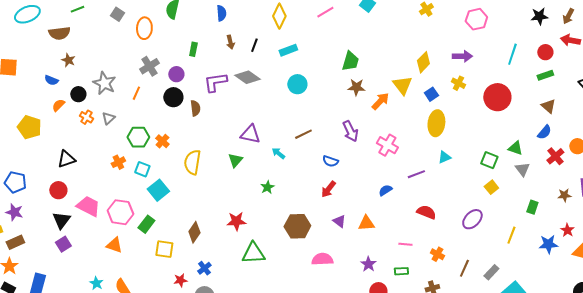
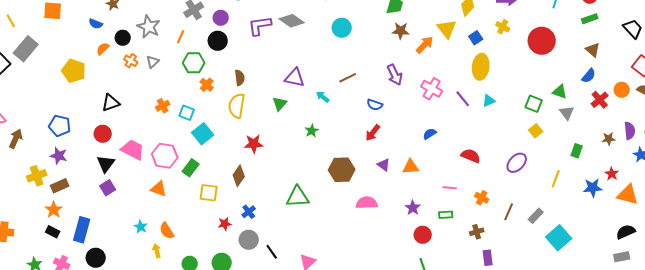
brown semicircle: (195, 108) -> (240, 78), moved
green hexagon: (138, 137) -> (194, 63), moved
purple line: (416, 174) -> (463, 99), moved, turned 72
red star: (236, 221) -> (254, 144), moved

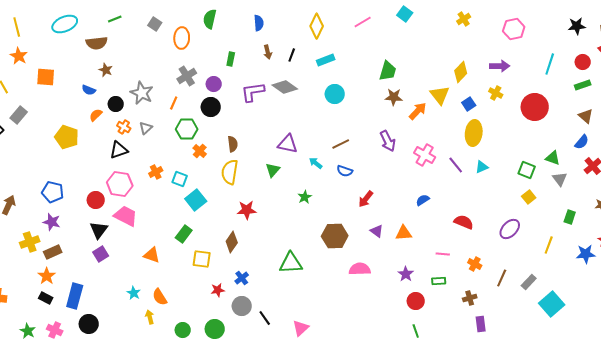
gray rectangle: (26, 49) -> (19, 115), size x0.7
black triangle: (111, 103) -> (119, 150), moved
blue semicircle: (375, 105) -> (345, 171), moved
pink hexagon: (165, 156) -> (120, 184), moved

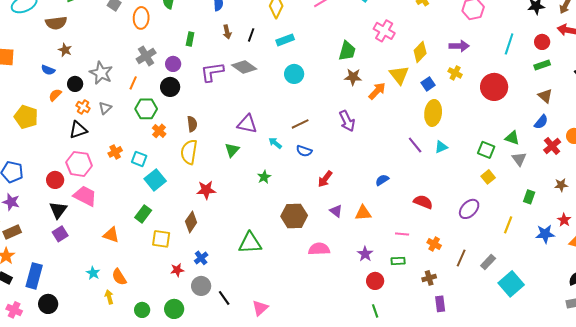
pink cross: (425, 155) -> (384, 31), moved

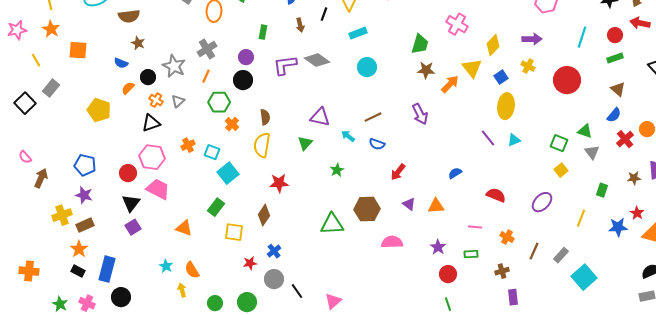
black line: (251, 35) -> (324, 14), moved
gray cross: (146, 56) -> (207, 49), moved
green triangle: (250, 243) -> (332, 224), moved

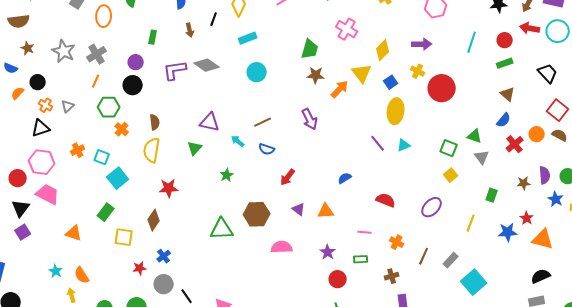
gray star: (174, 66) -> (64, 51), moved
red circle: (567, 80) -> (442, 88), moved

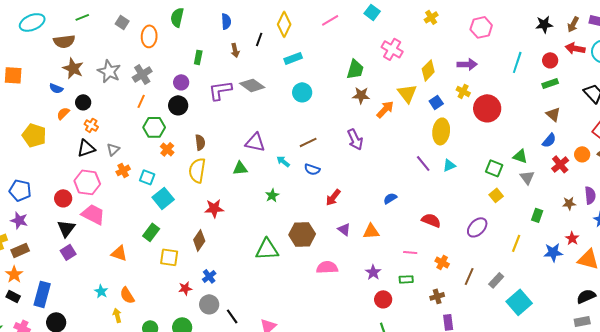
brown star: (28, 48) -> (73, 68), size x1.5
gray triangle: (68, 106) -> (113, 149), moved
green triangle: (195, 148) -> (240, 168), turned 42

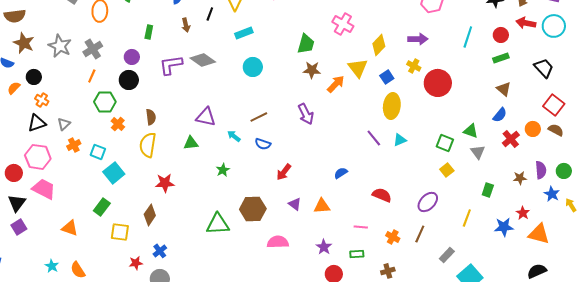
brown line: (469, 276) -> (420, 234), moved

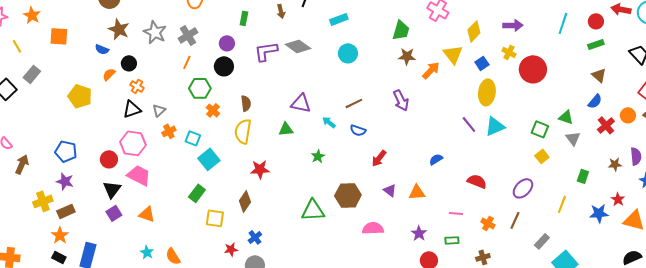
cyan triangle: (400, 140) -> (495, 126), size x1.5
orange triangle: (70, 228) -> (147, 214), moved

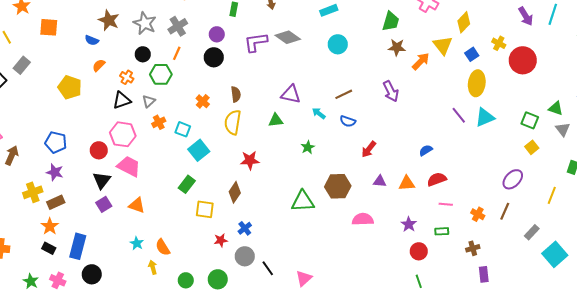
purple arrow: (513, 25) -> (526, 16), moved, turned 60
black circle: (129, 63) -> (143, 54), moved
green hexagon: (200, 88) -> (161, 74), moved
red semicircle: (477, 181) -> (437, 179), moved, turned -42
purple triangle: (390, 190) -> (380, 181), turned -32

